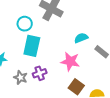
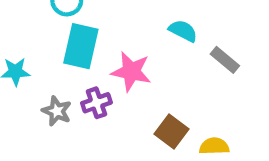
cyan semicircle: (81, 38) -> (183, 31), turned 48
pink star: (70, 61) -> (131, 72), moved

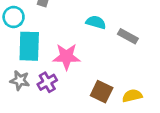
gray star: (57, 111) -> (20, 80), moved

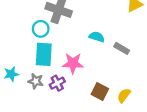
cyan circle: (14, 17) -> (41, 29), moved
yellow semicircle: (132, 96) -> (124, 95), turned -40

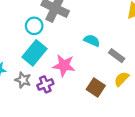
cyan rectangle: (44, 54) -> (34, 53), turned 30
brown square: (100, 92) -> (96, 87), moved
yellow semicircle: (124, 95) -> (122, 79), moved

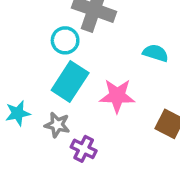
purple cross: (45, 84) -> (84, 149), moved, turned -35

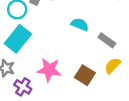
pink star: (117, 96) -> (49, 70), moved

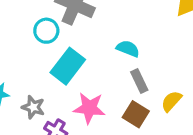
cyan rectangle: (18, 39) -> (68, 66), moved
gray rectangle: (107, 40) -> (139, 81), moved, turned 30

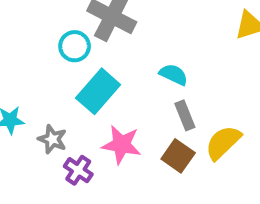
yellow semicircle: (171, 101) -> (223, 143), size x1.4

